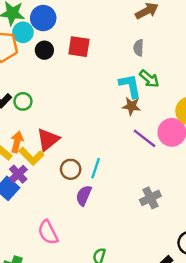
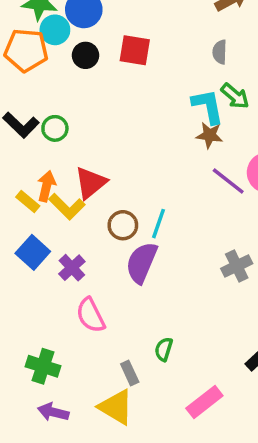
purple cross: (18, 174) -> (72, 268), moved
purple semicircle: (84, 195) -> (142, 263), size x1.4

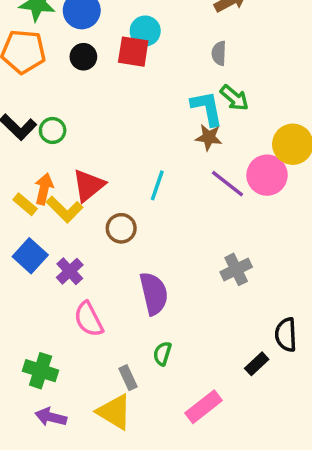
cyan circle: (55, 30) -> (145, 31), moved
cyan line: (159, 224) -> (157, 185), moved
purple semicircle: (142, 263) -> (154, 293), moved, turned 144

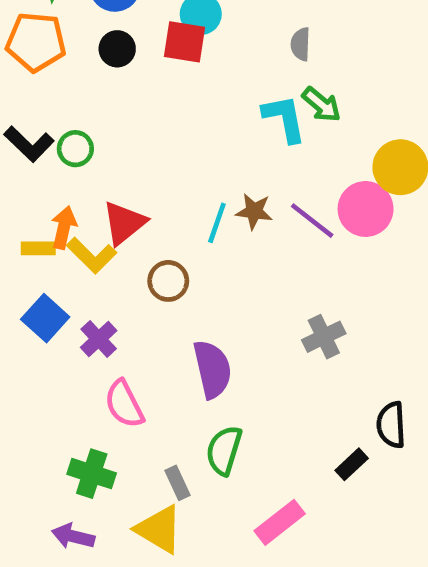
brown star: (209, 137) -> (254, 211), moved
yellow rectangle: (25, 204) -> (38, 248), turned -40
green semicircle: (162, 354) -> (224, 450), size x1.5
green cross: (41, 371) -> (92, 474), moved

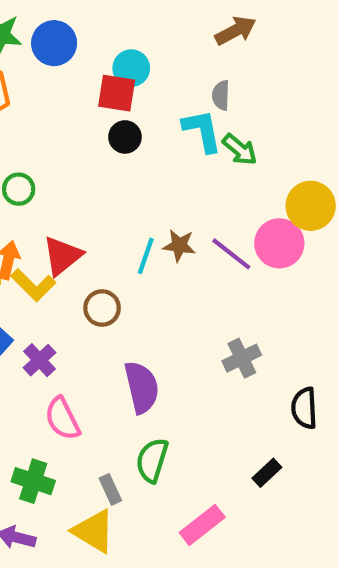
black circle: (117, 49) -> (125, 137), moved
cyan L-shape: (284, 118) -> (202, 131), moved
black semicircle: (391, 425) -> (304, 408), moved

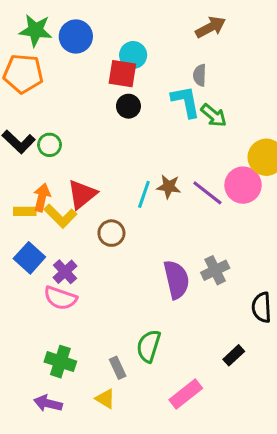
purple semicircle: (142, 387) -> (176, 280), moved
pink semicircle: (62, 419) -> (60, 298), moved, turned -44
yellow triangle: (94, 531) -> (105, 399), size x0.6

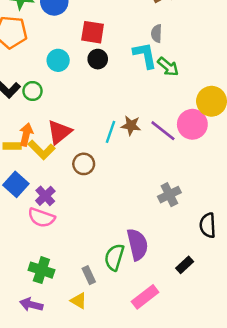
cyan circle: (133, 55) -> (58, 60), moved
purple semicircle: (176, 280) -> (137, 244), moved

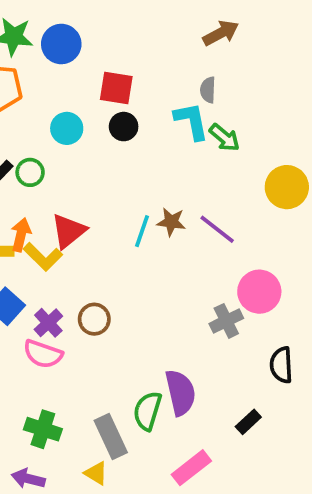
pink circle: (192, 124) -> (259, 292), moved
brown circle: (84, 164) -> (94, 319), moved
gray rectangle: (89, 275) -> (111, 437), size x1.6

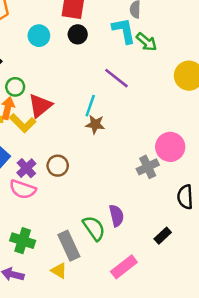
green circle: (30, 172) -> (15, 87), moved
brown star: (171, 222) -> (95, 124), moved
purple line: (217, 229) -> (116, 78), moved
purple semicircle: (180, 392) -> (116, 216), size x0.7
green semicircle: (147, 411) -> (94, 228), turned 128

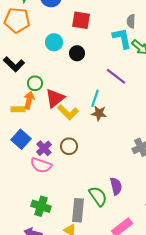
black circle: (78, 34) -> (77, 53), moved
yellow L-shape: (23, 123) -> (68, 112), moved
gray rectangle: (69, 246) -> (78, 210), turned 30

